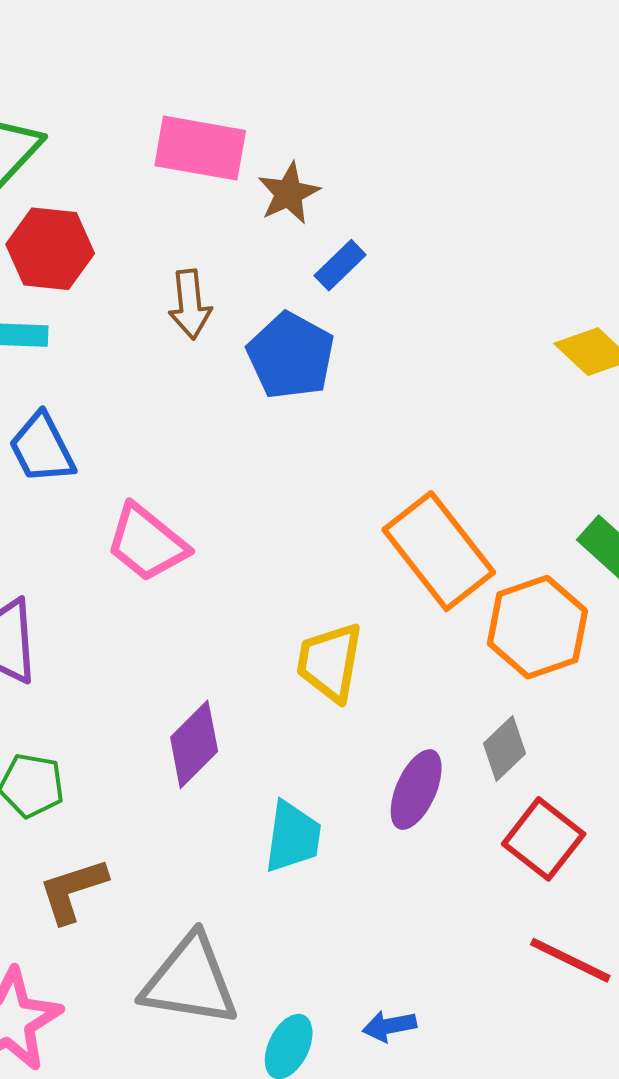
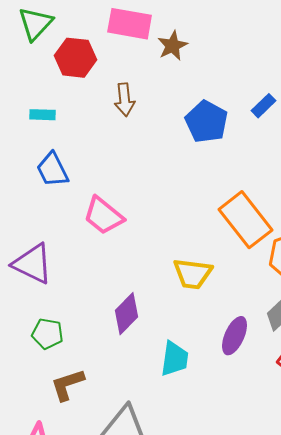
red hexagon: (50, 249) -> (76, 58), moved
blue rectangle: (340, 265) -> (264, 106), moved
blue pentagon: (291, 356) -> (207, 122), moved
yellow trapezoid: (330, 662) -> (193, 274), turned -93

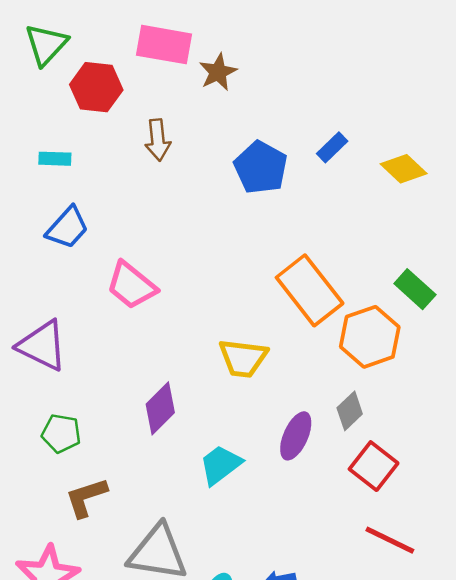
blue trapezoid: (53, 170) -> (67, 228), turned -111
cyan trapezoid: (175, 359) -> (220, 465), turned -135

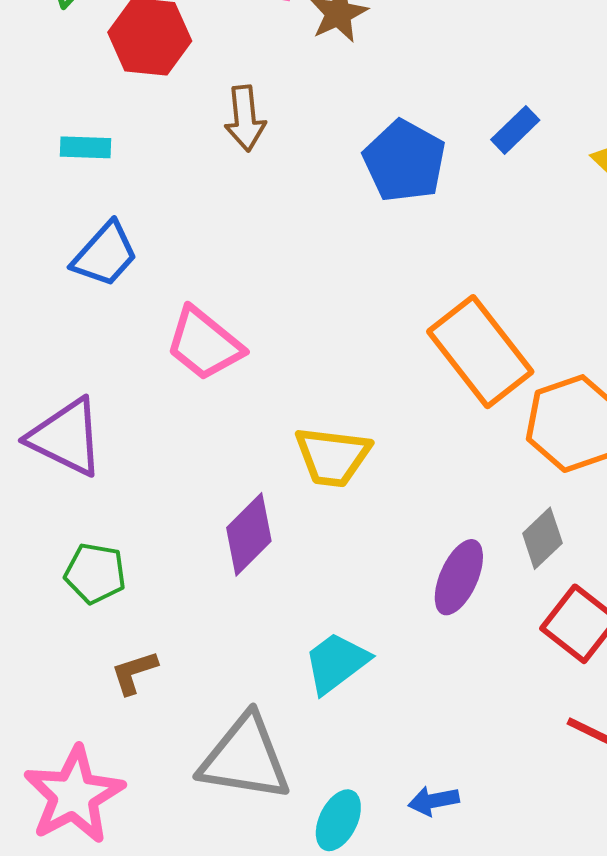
yellow trapezoid: (243, 358) -> (332, 457), moved
cyan trapezoid: (220, 465) -> (336, 663), moved
brown L-shape: (86, 497) -> (134, 672), size x0.7

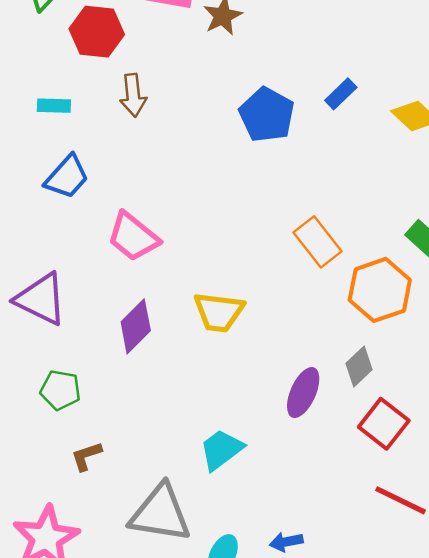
brown arrow: (245, 118) -> (133, 95), moved
orange rectangle: (480, 352) -> (317, 242), size x0.7
purple diamond: (249, 534) -> (136, 326), moved

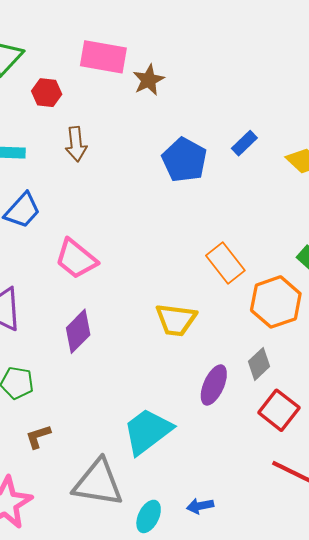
red hexagon: (97, 32) -> (47, 93), size x0.7
yellow trapezoid: (219, 312) -> (176, 320), moved
cyan trapezoid: (221, 450) -> (148, 431), size x1.4

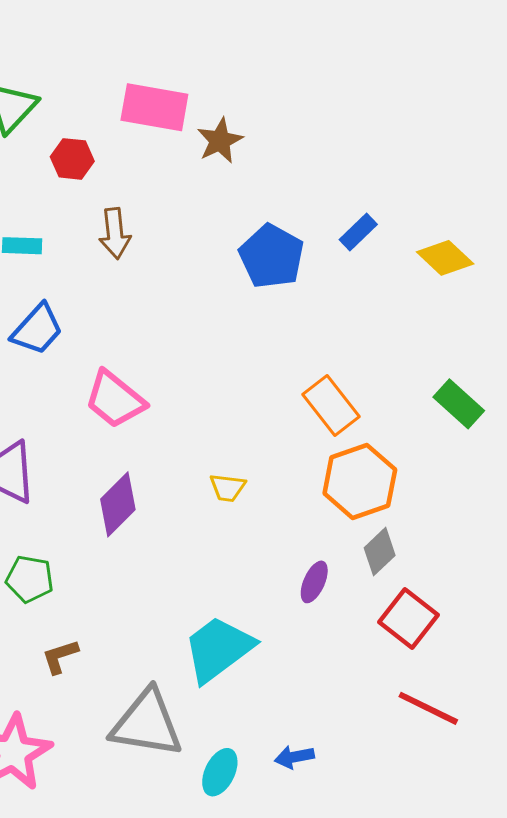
orange hexagon: (276, 302) -> (360, 482), moved
yellow trapezoid: (176, 320) -> (227, 488), moved, size x0.6
purple ellipse: (214, 385) -> (314, 582), size x0.7

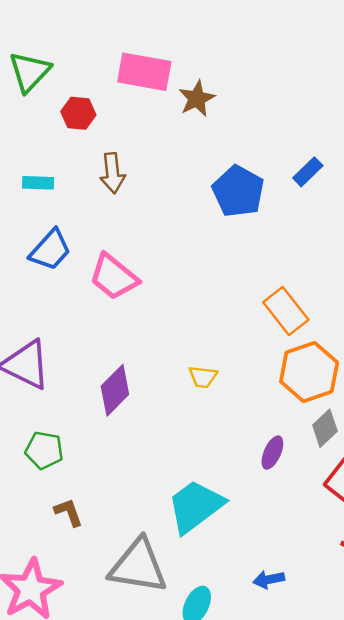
pink trapezoid: (115, 399) -> (114, 277), moved
brown L-shape: (60, 657) -> (69, 512), turned 88
blue arrow: (294, 757) -> (269, 579), moved

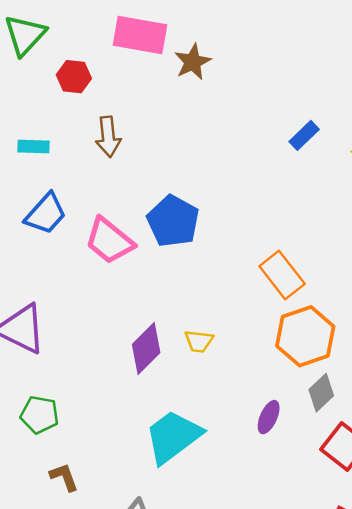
blue pentagon: (238, 191) -> (173, 221), moved
purple diamond: (115, 390) -> (146, 349), moved
cyan trapezoid: (196, 506) -> (173, 437), moved

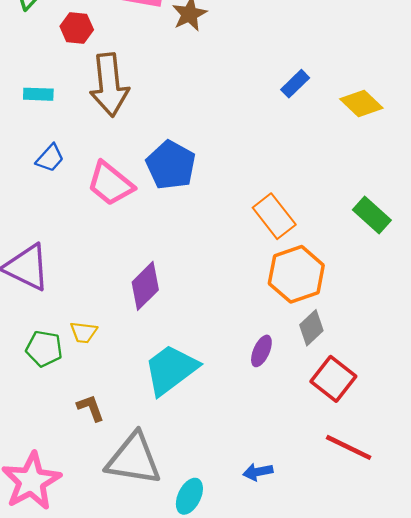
brown arrow: (108, 137) -> (109, 85), size x1.6
blue trapezoid: (46, 214) -> (50, 158), size x0.7
yellow trapezoid: (199, 341) -> (84, 332), moved
brown L-shape: (64, 477) -> (91, 408), moved

